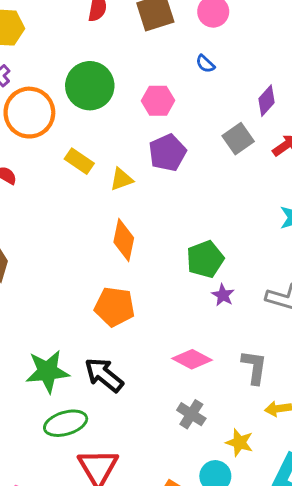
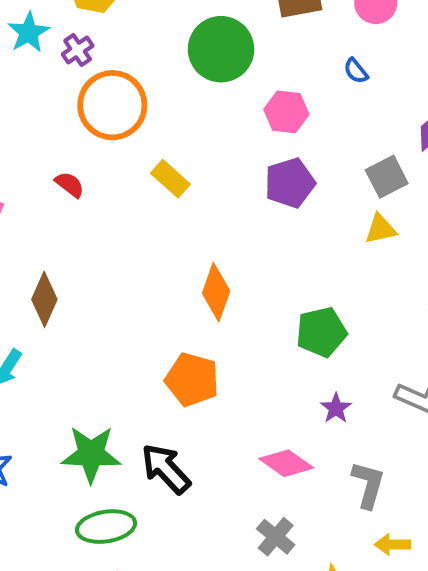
green circle: (90, 86) -> (221, 49), moved
yellow triangle: (121, 179) -> (381, 229), moved
purple star: (223, 295) -> (336, 408), moved

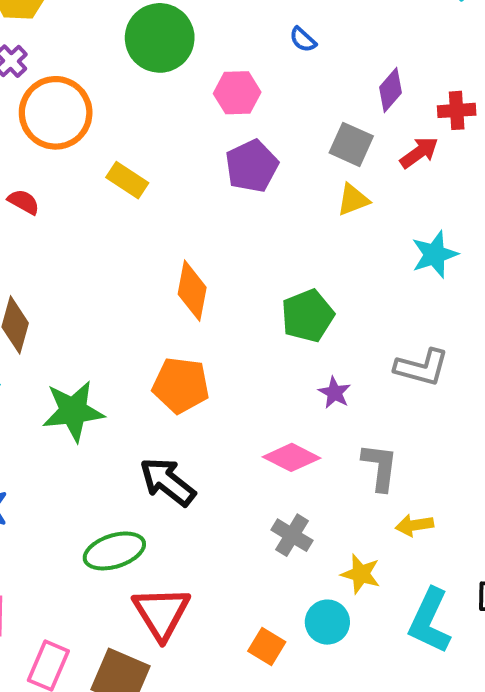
gray square: (387, 177) -> (351, 144), turned -30
green star: (91, 454) -> (73, 411), moved

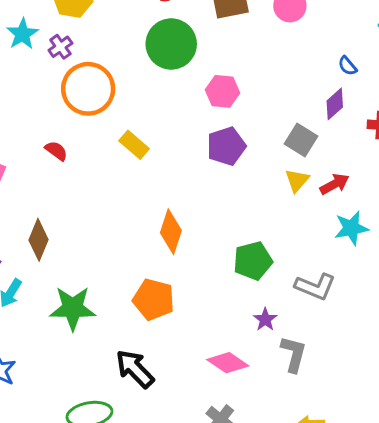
blue semicircle: (303, 40) -> (348, 66), moved
red arrow: (419, 153) -> (334, 184), moved
yellow triangle: (353, 200) -> (297, 180), turned -36
gray L-shape: (422, 367) -> (315, 287), moved
gray L-shape: (380, 467) -> (294, 354), moved

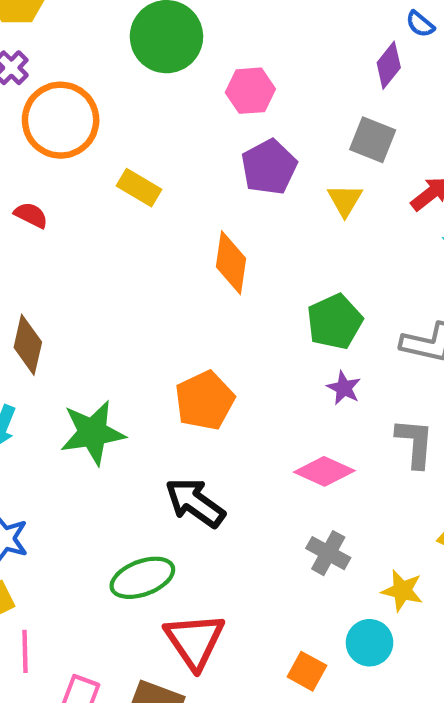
purple diamond: (335, 104) -> (389, 65), moved
yellow triangle: (297, 180) -> (345, 200), moved
orange diamond: (171, 232) -> (231, 263), moved
orange pentagon: (154, 299) -> (205, 401), turned -30
purple star: (265, 320) -> (344, 388), moved

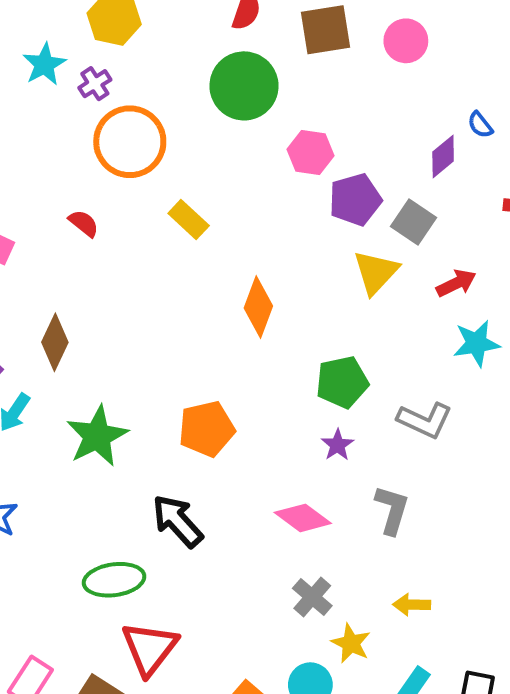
purple pentagon: (269, 167) -> (355, 200), moved
yellow triangle: (345, 200) -> (376, 272), size x1.4
green star: (93, 433) -> (97, 436), turned -30
gray cross: (328, 553) -> (312, 597), moved

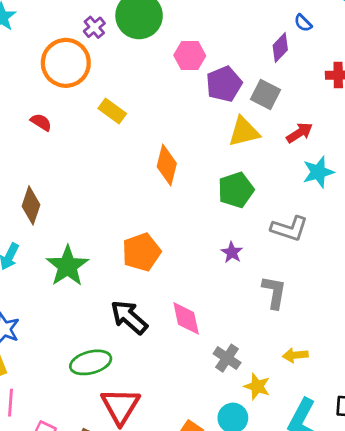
purple cross: (95, 84) -> (94, 27), moved
yellow triangle: (376, 272) -> (244, 132), turned 40
green pentagon: (342, 382) -> (236, 190), moved
pink diamond: (303, 518) -> (186, 318), moved, turned 48

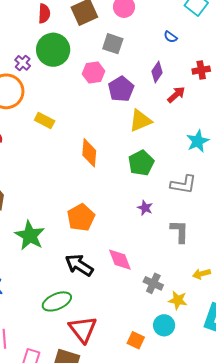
purple diamond: (280, 48) -> (157, 72), moved
gray square: (265, 95) -> (113, 44), moved
red arrow: (300, 133) -> (176, 95), moved

